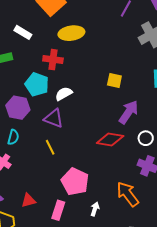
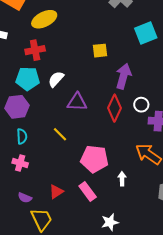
purple triangle: (54, 118) -> (77, 102), moved
white circle: (146, 138) -> (141, 105), moved
red diamond: (110, 140) -> (114, 108), turned -56
pink rectangle: (58, 210) -> (88, 191), turned -36

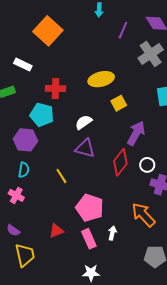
yellow ellipse: (44, 19) -> (101, 79), moved
yellow square: (100, 51) -> (119, 103), turned -35
white semicircle: (56, 79) -> (84, 122), moved
pink rectangle: (88, 191) -> (89, 239), moved
red triangle: (56, 192) -> (56, 231), moved

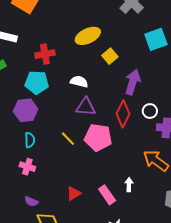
white semicircle: (84, 122) -> (79, 82), turned 60
pink pentagon: (90, 208) -> (98, 137), moved

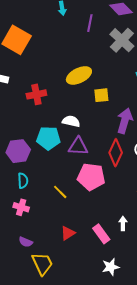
yellow square: (110, 56) -> (101, 95), turned 35
cyan pentagon: (37, 82) -> (48, 138), moved
yellow line: (68, 139) -> (60, 192), moved

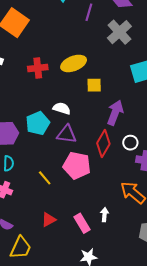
red cross: (36, 94) -> (38, 68), moved
cyan pentagon: (48, 138) -> (38, 123), turned -30
yellow trapezoid: (42, 264) -> (21, 248), turned 45

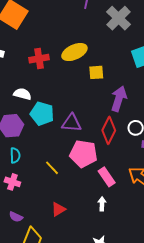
white semicircle: (62, 108) -> (22, 94), moved
cyan pentagon: (38, 123) -> (42, 114), turned -30
white arrow: (104, 215) -> (102, 204), moved
pink rectangle: (82, 223) -> (107, 177), moved

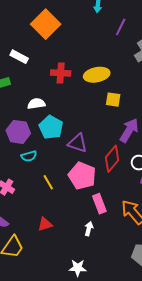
white semicircle: (22, 94) -> (36, 104), turned -36
cyan semicircle: (15, 155) -> (29, 156), moved, turned 63

